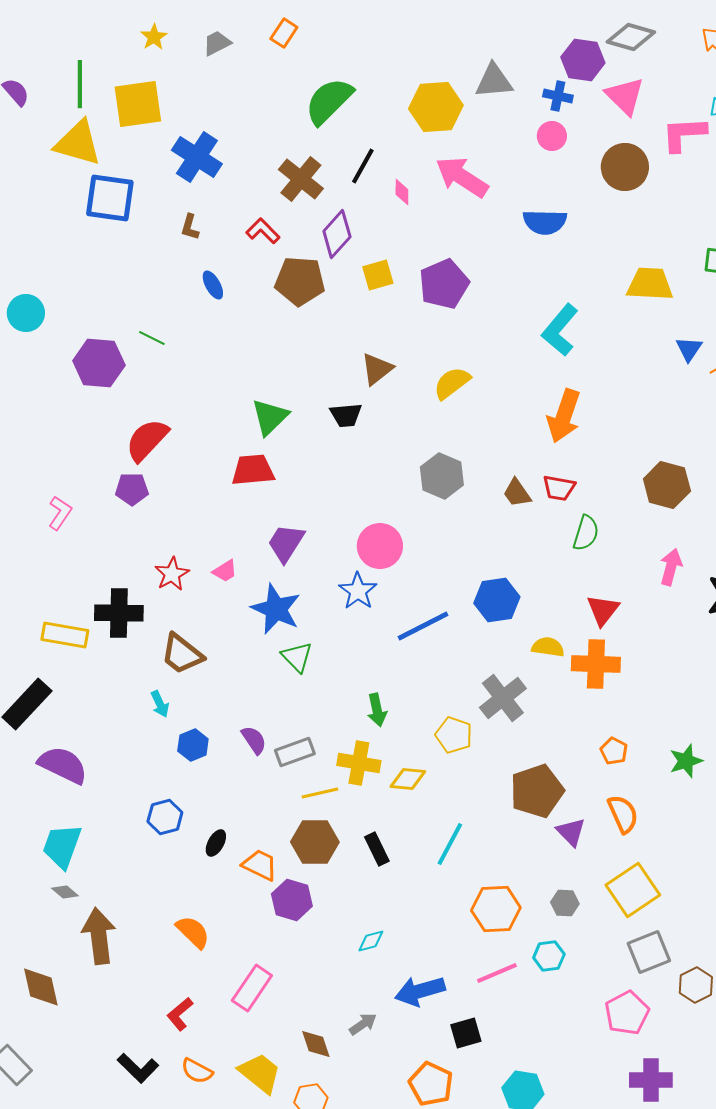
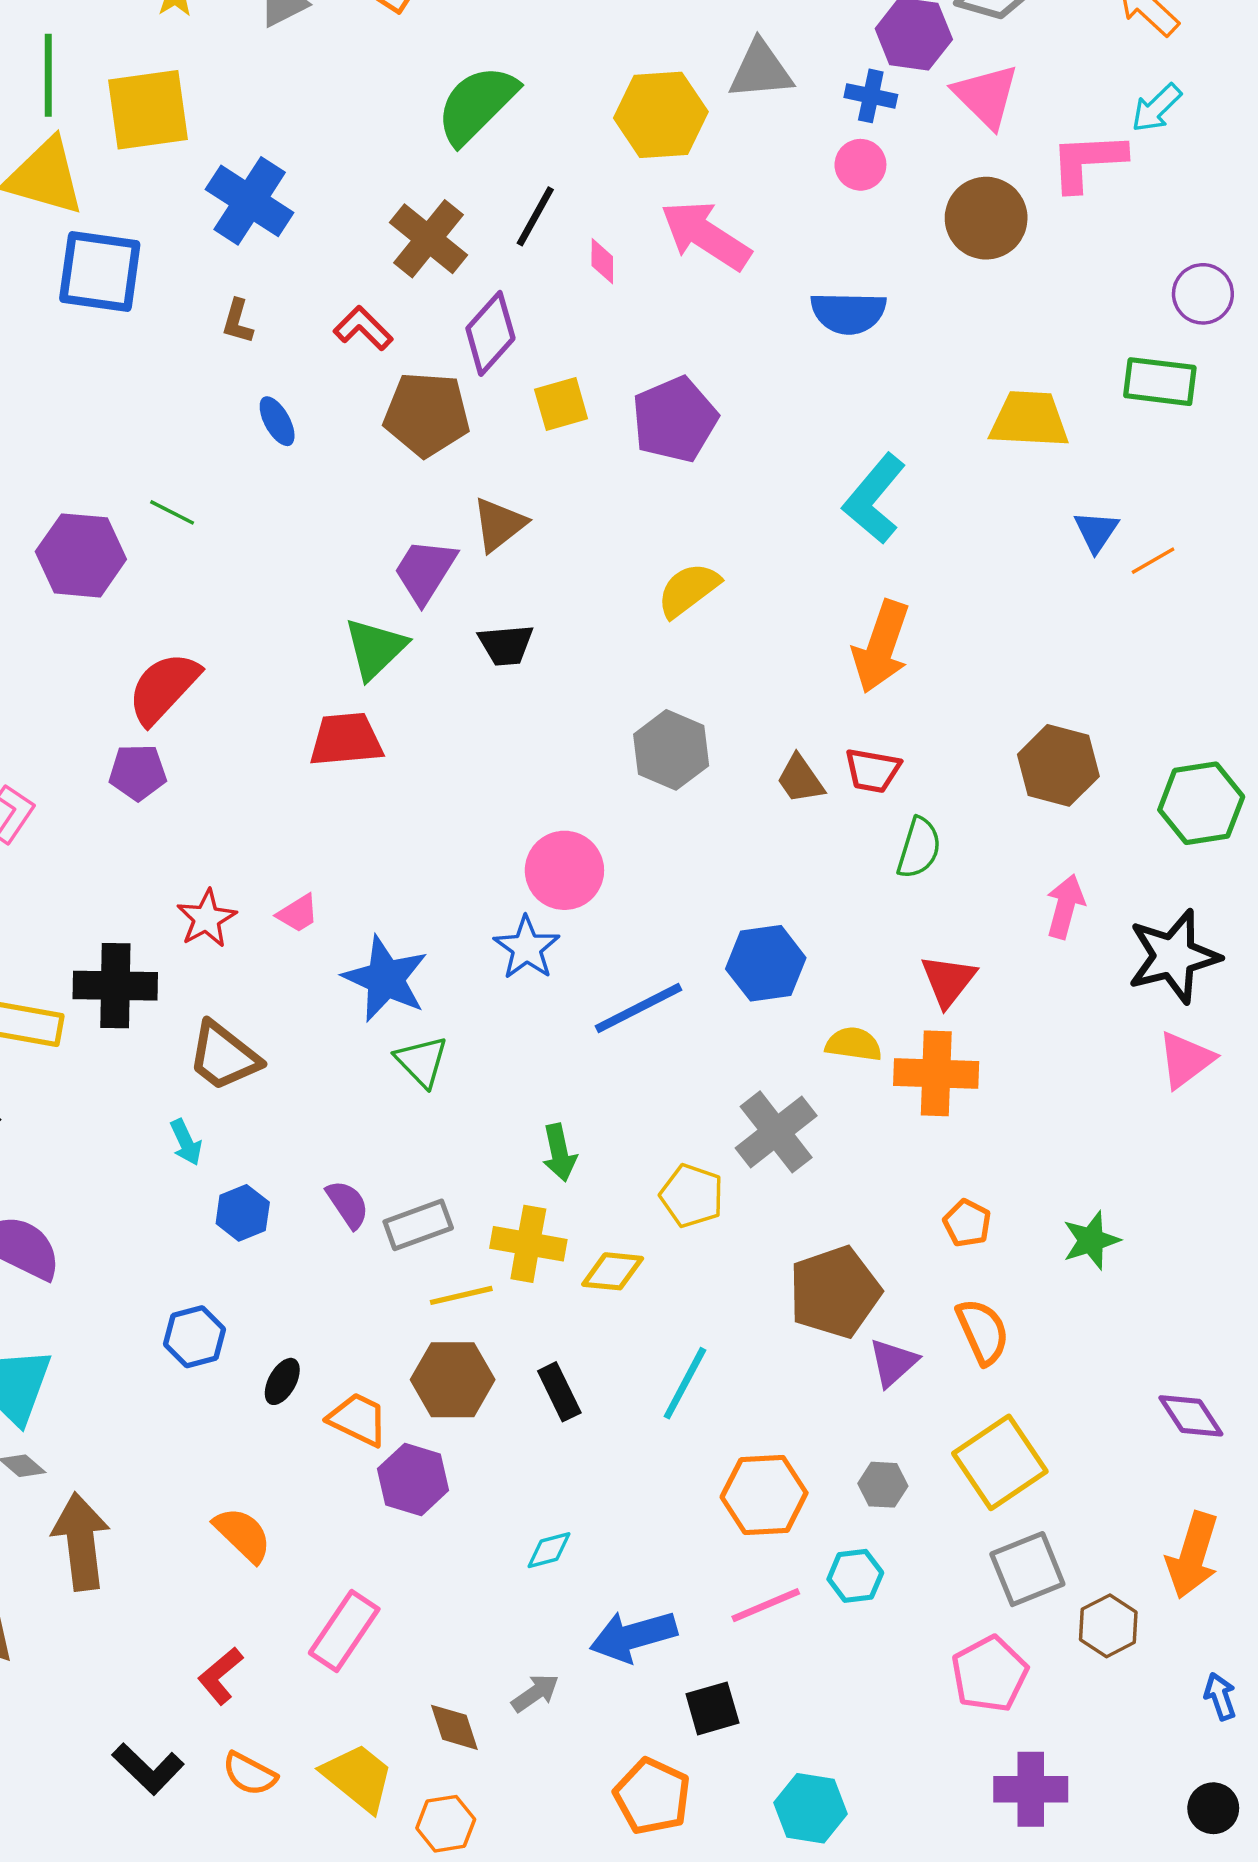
brown triangle: (377, 369) -> (499, 524), moved
purple trapezoid: (286, 543) -> (425, 571), moved
purple triangle: (571, 832) -> (893, 1363), turned 32

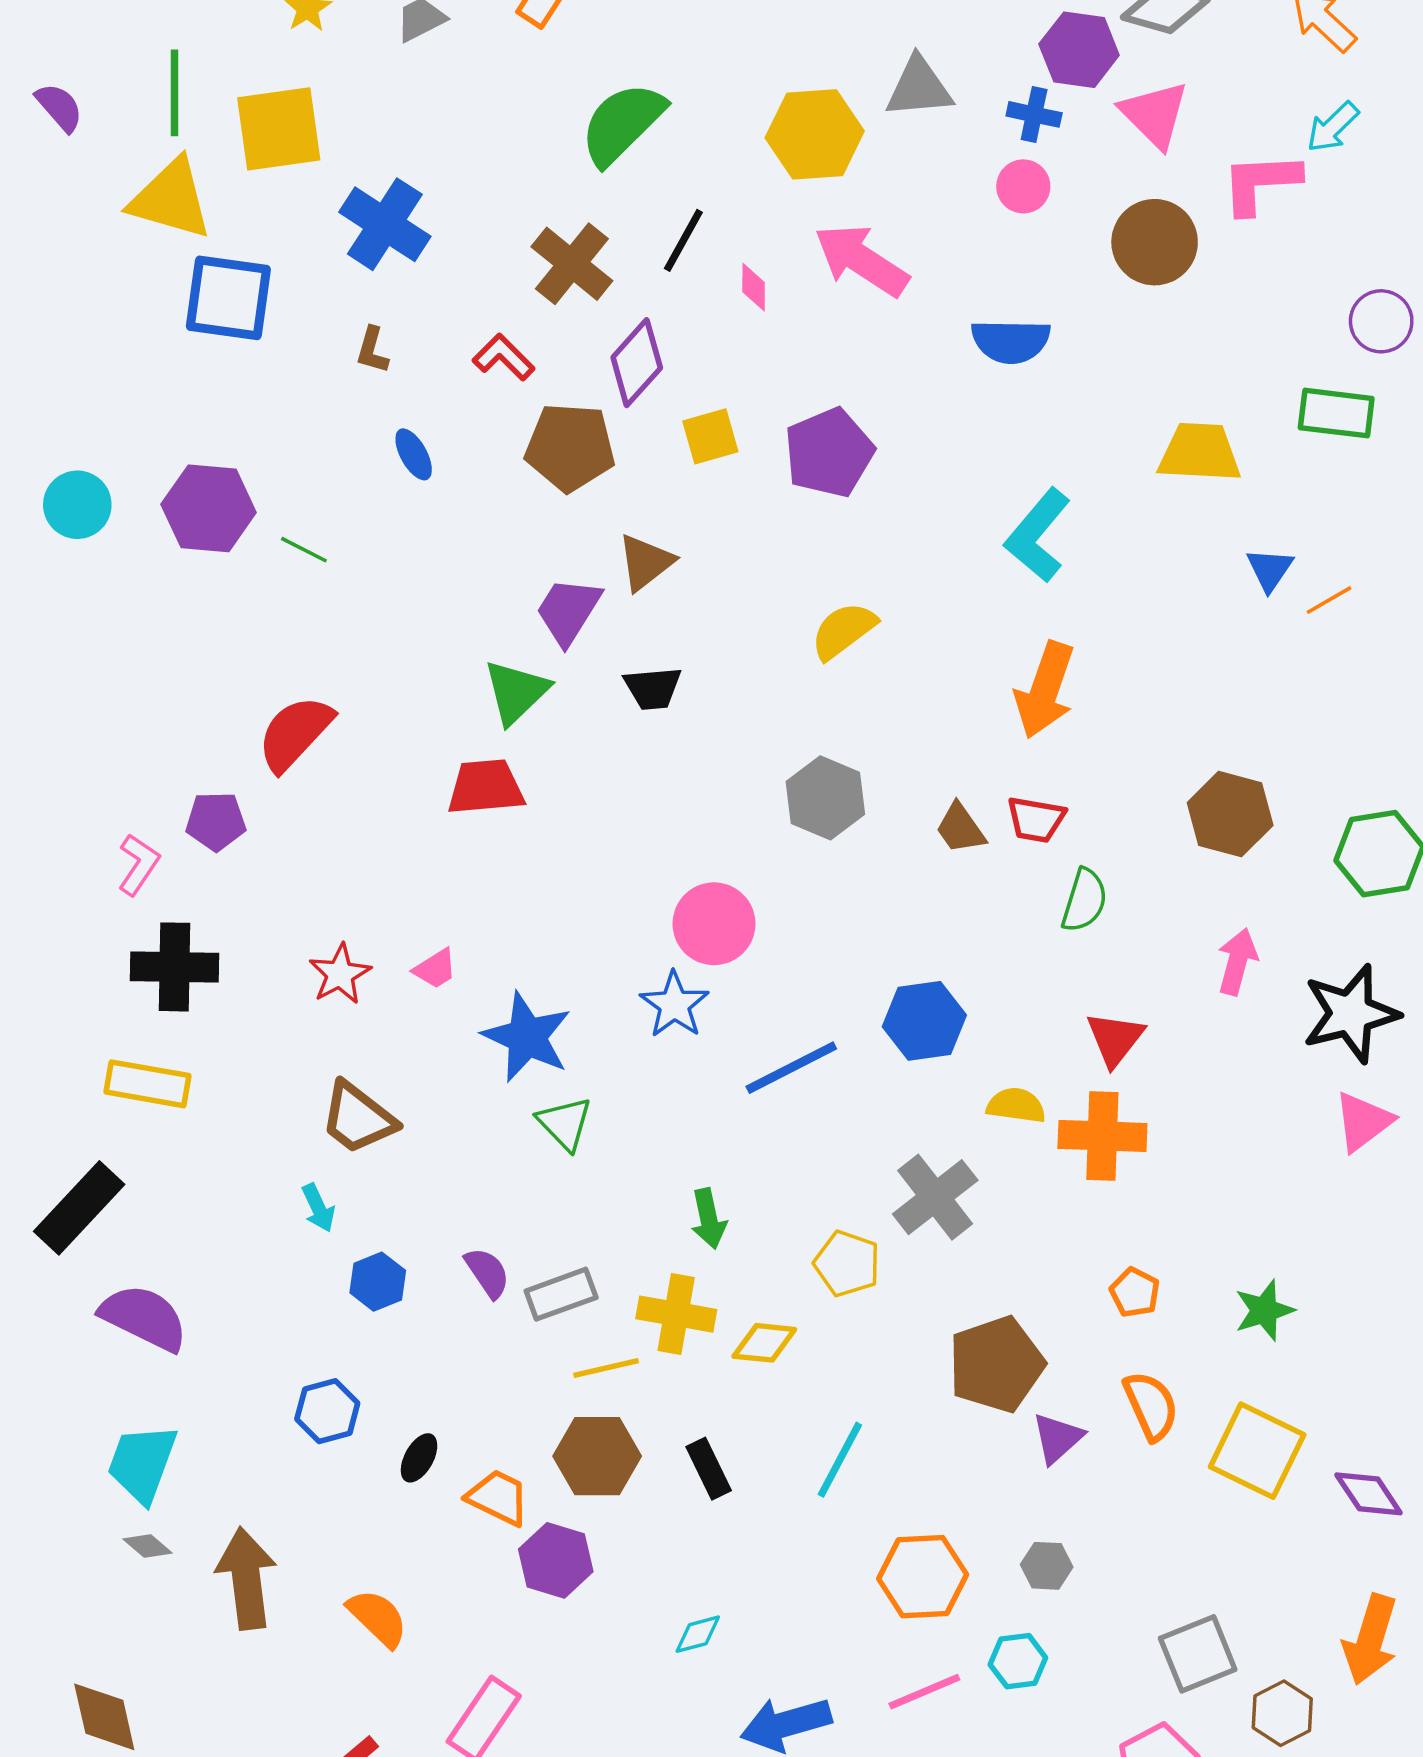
purple hexagon: (81, 555) -> (209, 508), moved
purple pentagon: (138, 772) -> (216, 821), moved
black cross: (115, 986) -> (174, 967), moved
yellow square: (1000, 1462) -> (1257, 1451), moved, turned -30
brown arrow: (81, 1542) -> (246, 1578), moved

